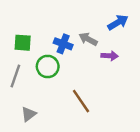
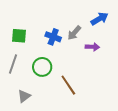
gray arrow: (88, 39) -> (74, 33), turned -77
green circle: (48, 66) -> (42, 67), moved

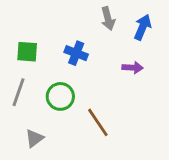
blue arrow: (99, 19) -> (143, 27), turned -36
gray arrow: (74, 33) -> (108, 19), moved, turned -56

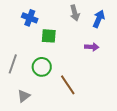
green square: (27, 52) -> (49, 36), moved
blue cross: (76, 53) -> (30, 18), moved

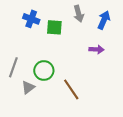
green square: (49, 36) -> (54, 27), moved
gray triangle: (24, 96) -> (28, 87), moved

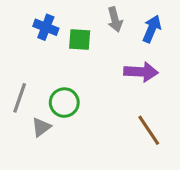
purple arrow: (96, 49) -> (141, 72), size x1.5
brown line: (71, 89) -> (149, 130), moved

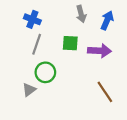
green square: (80, 40) -> (70, 43), moved
gray line: (20, 98) -> (37, 44), moved

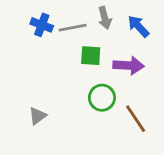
blue arrow: (107, 20) -> (138, 26), turned -66
gray line: (37, 44) -> (73, 28), moved, turned 60
green circle: (45, 72) -> (102, 98), moved

